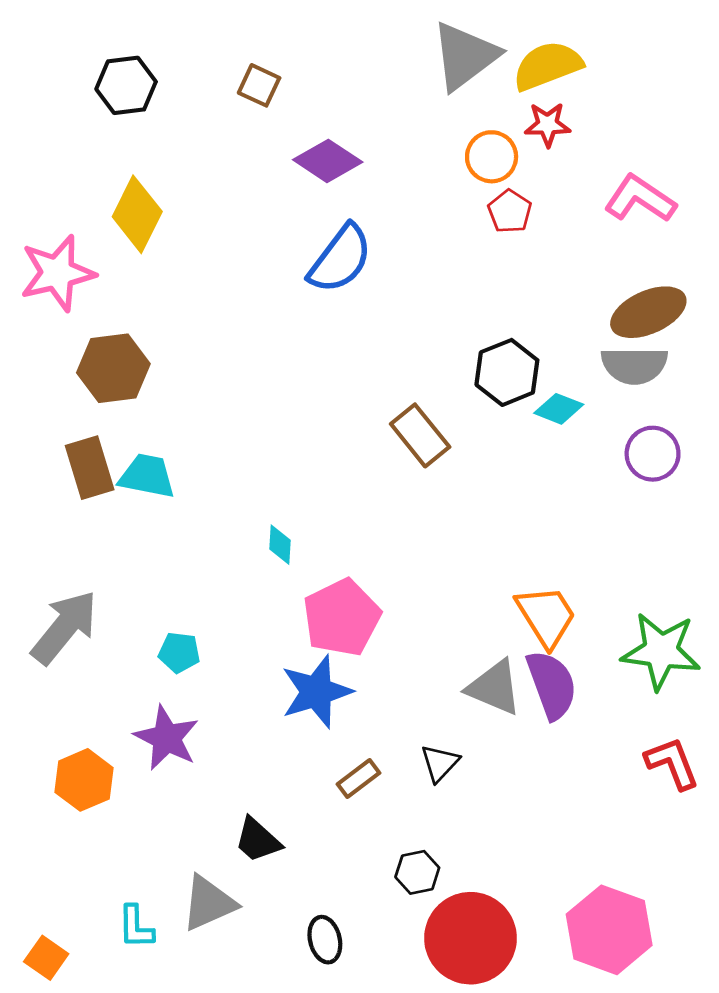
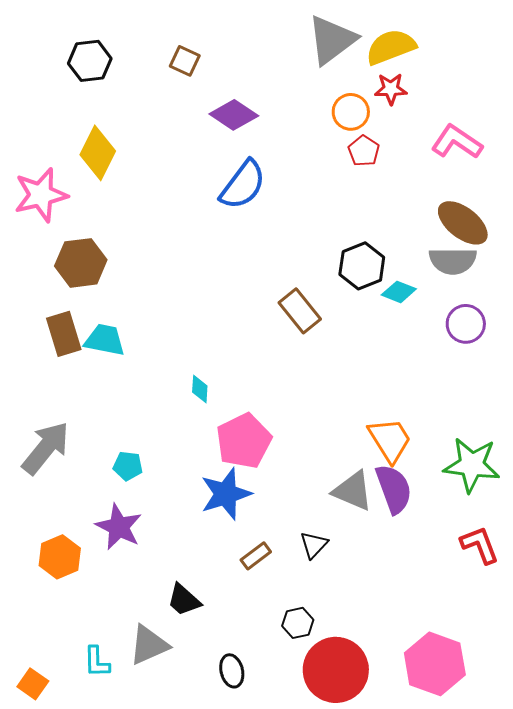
brown ellipse: (648, 312) -> (463, 223), turned 62

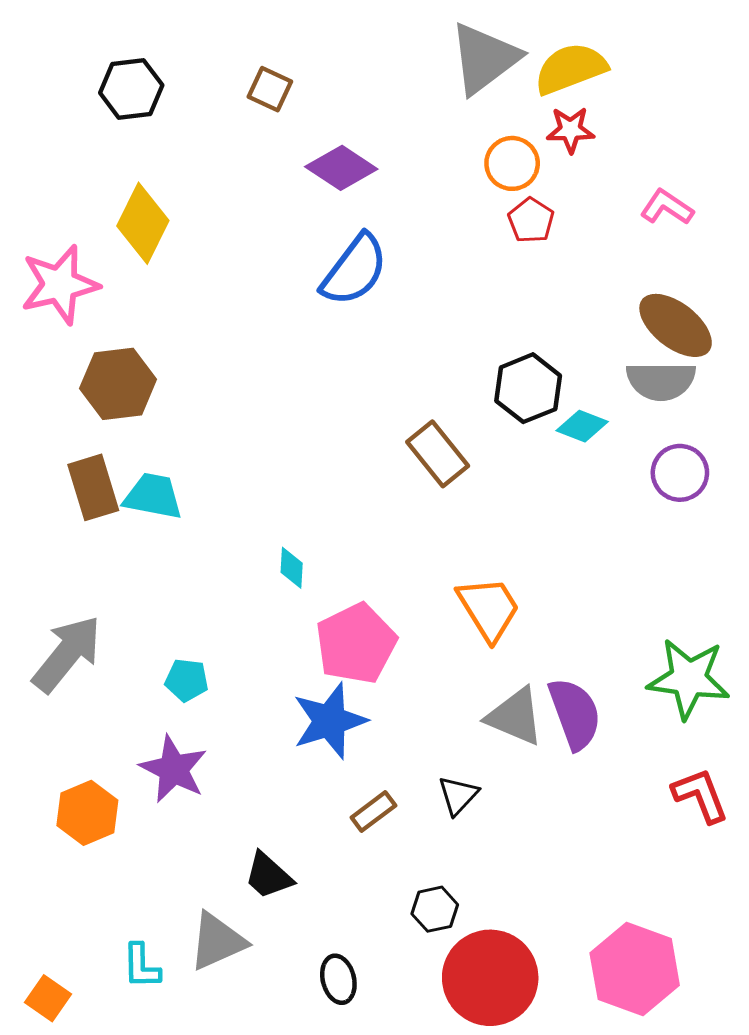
pink L-shape: (457, 142) -> (667, 207), size x0.7
orange trapezoid: (390, 440) -> (489, 609), moved

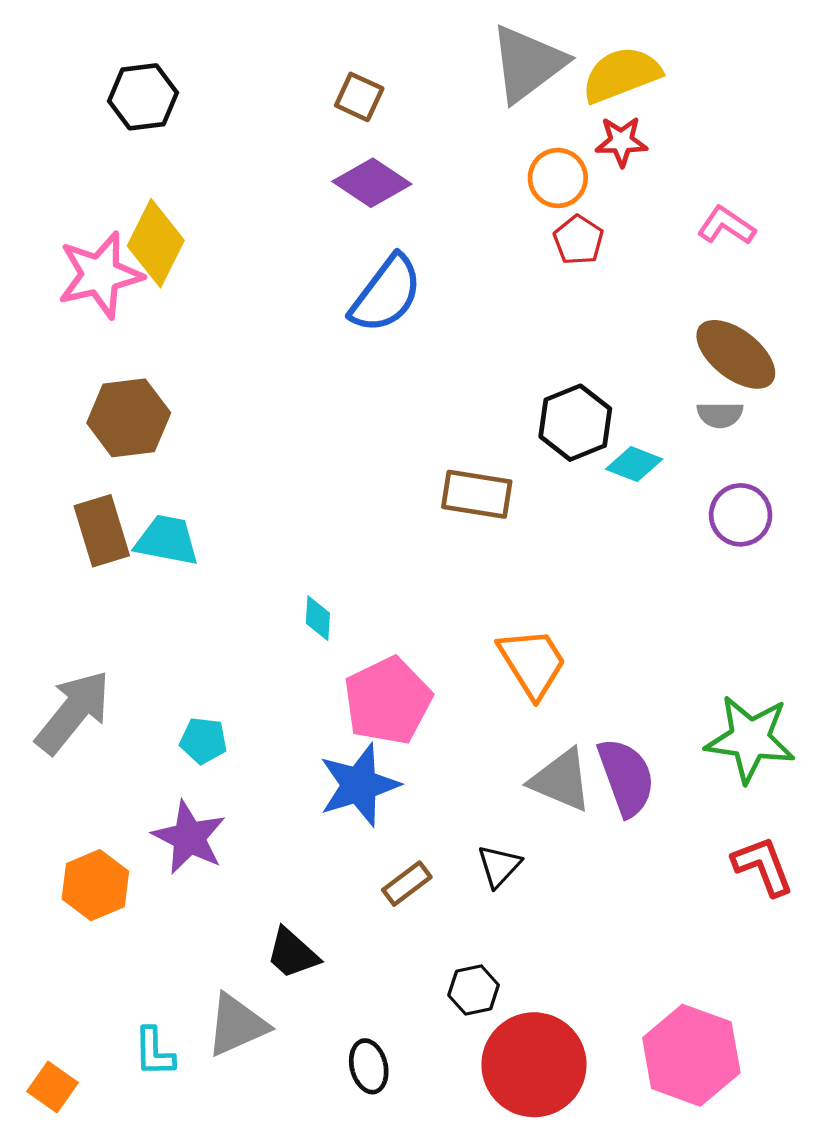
brown square: (270, 89) -> (359, 97), moved
pink star: (60, 285) -> (100, 275), moved
gray semicircle: (661, 381) -> (720, 415), size x0.6
brown rectangle: (438, 454) -> (477, 494), turned -42

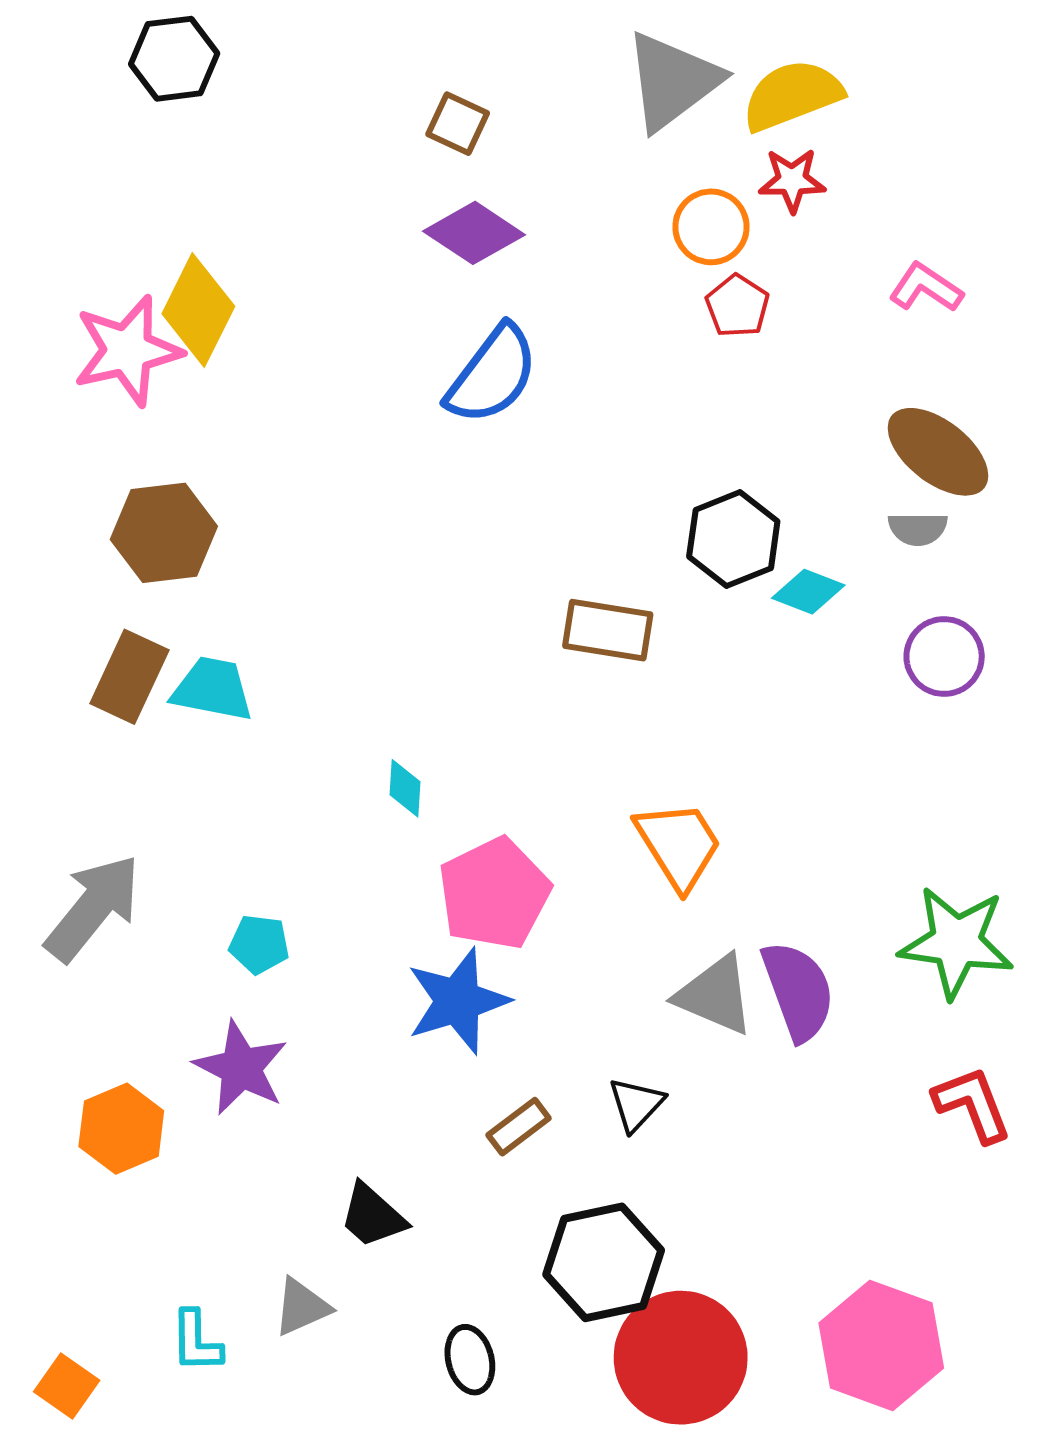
black hexagon: (143, 97) -> (174, 59), moved
brown rectangle: (102, 531) -> (129, 677), turned 42
black hexagon: (474, 990) -> (604, 1262), size x1.8
gray triangle: (237, 1025) -> (302, 1307), size x0.7

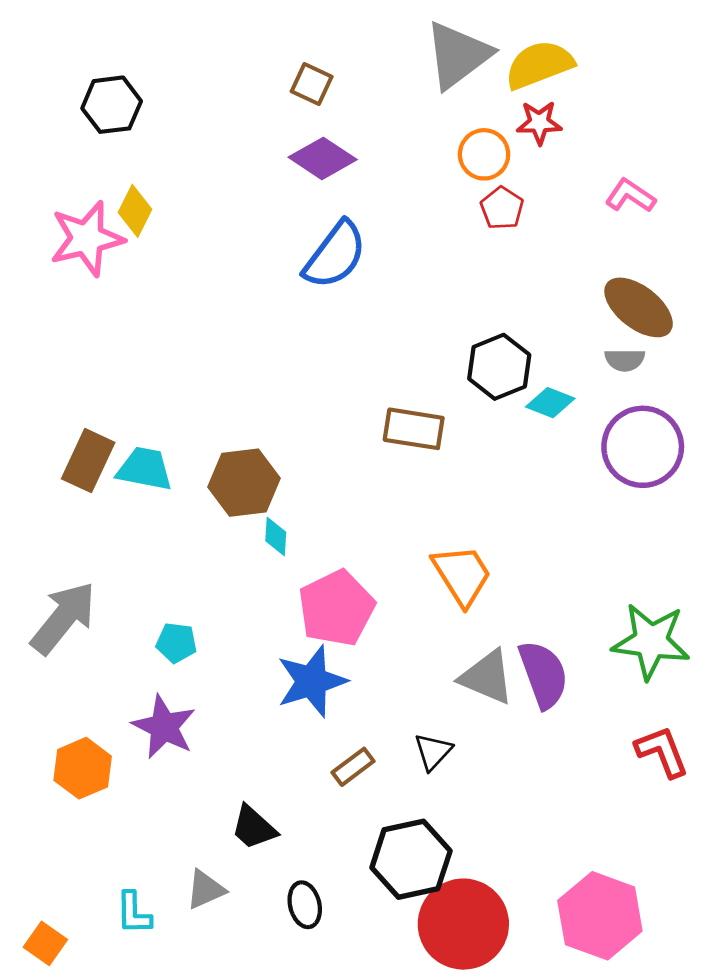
black hexagon: (174, 59) -> (112, 105), moved
yellow diamond: (198, 310) -> (135, 211), size x0.7
brown hexagon: (164, 533) -> (244, 483), moved
purple circle: (944, 656) -> (643, 447), size x1.5
black ellipse: (470, 1360) -> (305, 905), moved

